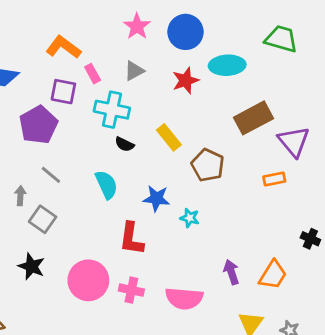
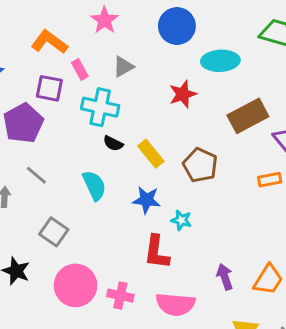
pink star: (137, 26) -> (104, 20), moved
red star: (186, 80) -> (183, 94), moved
yellow rectangle: (169, 137) -> (151, 154), moved
gray square: (43, 219) -> (54, 232), moved
red L-shape: (131, 239) -> (157, 252), moved

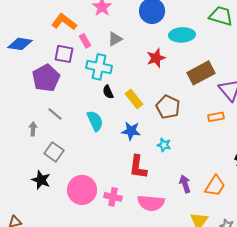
black semicircle: (113, 143) -> (108, 92), turned 40
cyan star: (181, 220) -> (164, 145), moved
gray square: (54, 232) -> (54, 152), moved

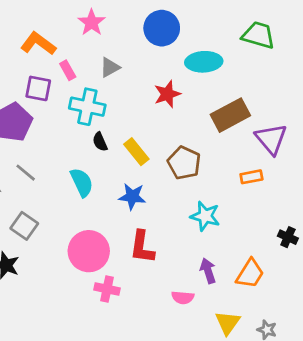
cyan star: (164, 145) -> (205, 216), moved, size x1.5
pink circle: (82, 190) -> (89, 251), moved
pink semicircle: (151, 203) -> (183, 297), moved, size x0.6

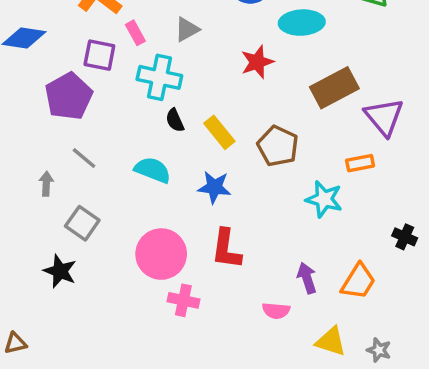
cyan semicircle: (82, 182) -> (153, 170), turned -44
cyan star: (205, 216) -> (324, 199), moved
yellow triangle: (228, 323) -> (331, 341), turned -48

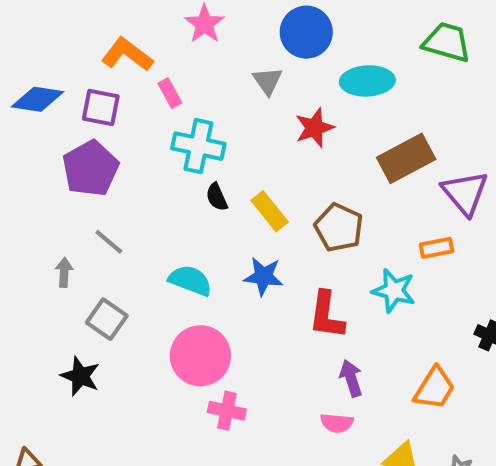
gray triangle: (187, 29) -> (268, 81), moved, turned -36
purple square: (99, 55) -> (101, 107), moved
cyan semicircle: (153, 170) -> (190, 280), moved
red L-shape: (226, 249) -> (327, 315), moved
purple arrow: (307, 278) -> (351, 378), moved

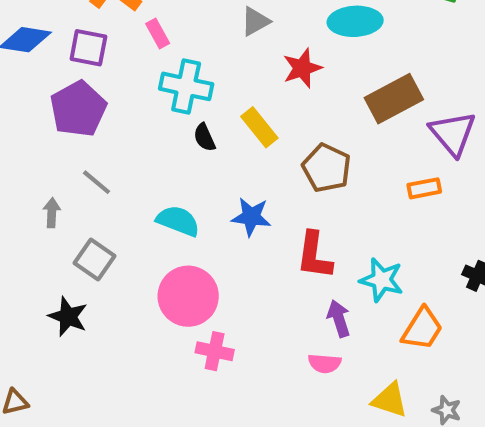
gray triangle: (268, 81) -> (255, 21), turned 36
yellow rectangle: (270, 211) -> (259, 127), moved
cyan star: (394, 291) -> (382, 280), moved

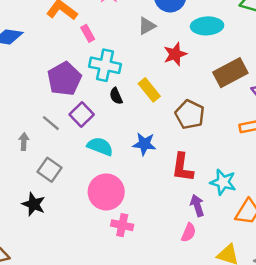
purple square: (88, 48) -> (82, 114), moved, turned 35
purple pentagon: (78, 109) -> (64, 79), moved
pink semicircle: (325, 363) -> (189, 233), turned -72

